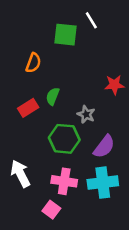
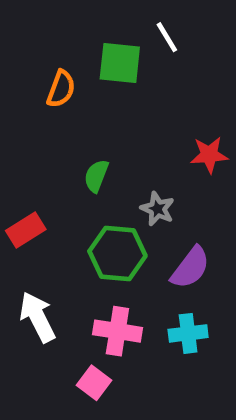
orange semicircle: (33, 63) -> (61, 89), moved
red rectangle: (28, 108) -> (26, 230), moved
cyan cross: (103, 183) -> (188, 333), size x0.7

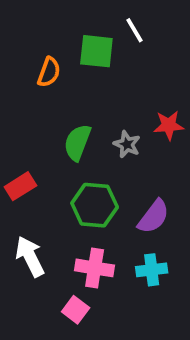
green semicircle: (96, 176) -> (77, 142), size x1.4
gray star: (157, 209) -> (127, 144), moved

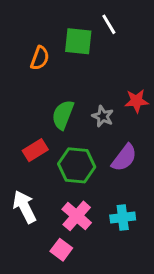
red rectangle: (20, 186) -> (35, 150), moved
purple semicircle: (154, 217) -> (124, 158), moved
pink cross: (95, 268) -> (77, 216), turned 32

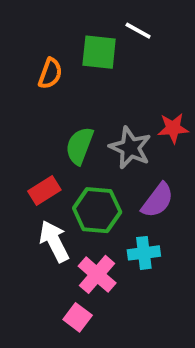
white line: (109, 24) -> (138, 31), turned -30
gray star: (103, 116) -> (130, 148), size x1.5
white arrow: (25, 207) -> (54, 241), moved
cyan cross: (123, 217) -> (144, 253), moved

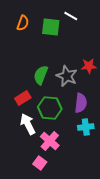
orange semicircle: (50, 74) -> (23, 23), moved
purple semicircle: (158, 200) -> (81, 103), turned -30
cyan cross: (144, 253) -> (86, 127), moved

